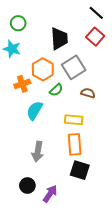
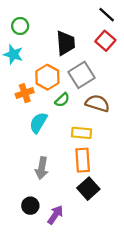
brown semicircle: (88, 93) -> (97, 103), size x1.5
black square: (80, 170) -> (88, 189), turned 30

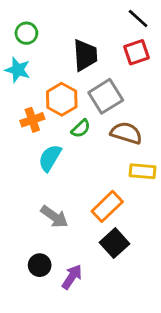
red square: (105, 41) -> (137, 52), turned 30
yellow rectangle: (82, 133) -> (142, 171), moved
orange rectangle: (83, 160) -> (107, 206), turned 50
gray arrow: (42, 168) -> (54, 217), turned -65

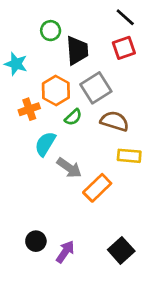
green circle: (26, 33) -> (51, 31), moved
gray arrow: (54, 217) -> (69, 168), moved
black square: (115, 243) -> (121, 250), moved

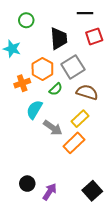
black line: (125, 17) -> (85, 13), moved, turned -42
green circle: (51, 31) -> (26, 20), moved
yellow rectangle: (129, 156) -> (80, 119), moved, turned -48

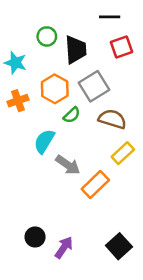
green circle: (26, 20) -> (47, 36), moved
orange cross: (22, 83) -> (18, 101), moved
yellow rectangle: (80, 119) -> (123, 153), moved

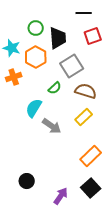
orange hexagon: (55, 89) -> (36, 57), moved
yellow rectangle: (123, 153) -> (84, 117), moved
orange rectangle: (95, 185) -> (91, 156), moved
purple arrow: (64, 247) -> (61, 196), moved

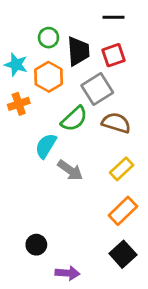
red square: (93, 36) -> (113, 55), moved
green semicircle: (55, 88) -> (74, 119), size x1.5
yellow rectangle: (84, 117) -> (122, 169), moved
purple arrow: (61, 196) -> (67, 273), moved, turned 60

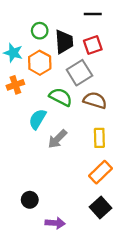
green semicircle: (74, 119) -> (61, 97), turned -110
yellow rectangle: (122, 169) -> (99, 138), turned -48
gray arrow: (70, 170) -> (57, 139), turned 100

